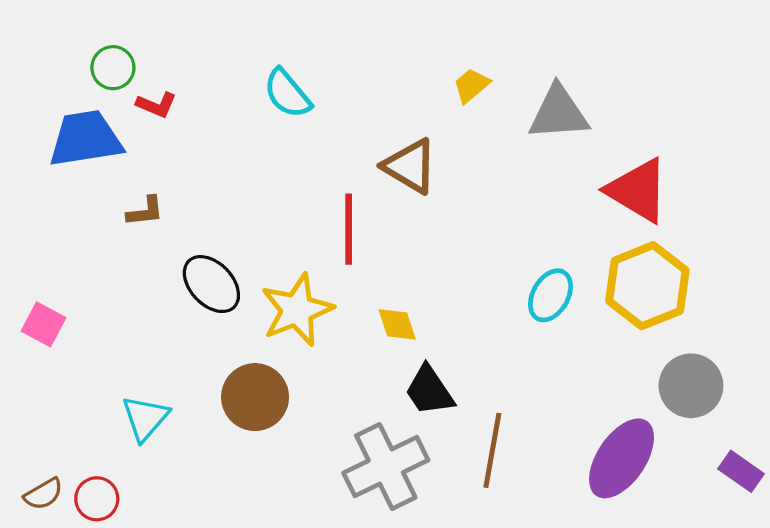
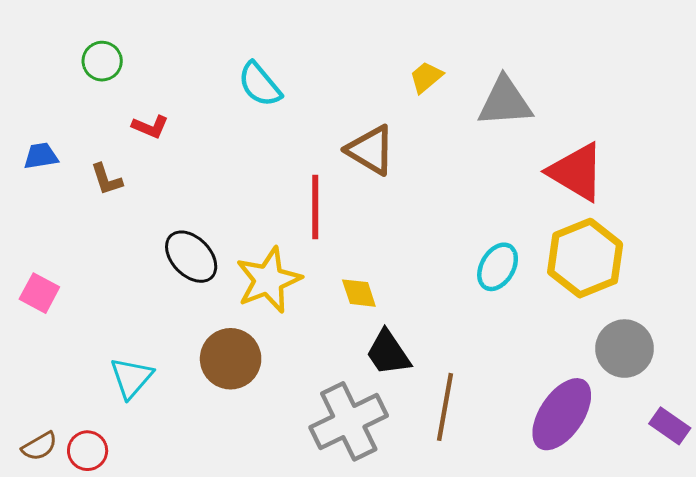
red L-shape: (157, 105) -> (150, 127), moved
blue trapezoid: (85, 139) -> (41, 156), moved, size x0.5
brown L-shape: (145, 211) -> (107, 179), moved, turned 78

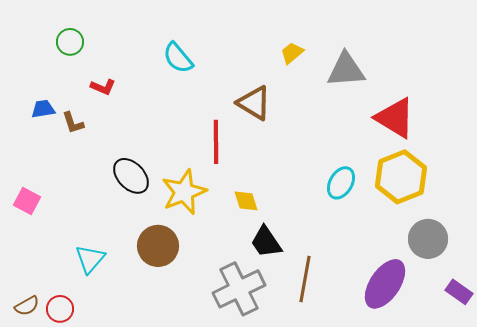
blue trapezoid: (41, 156) -> (43, 109), moved

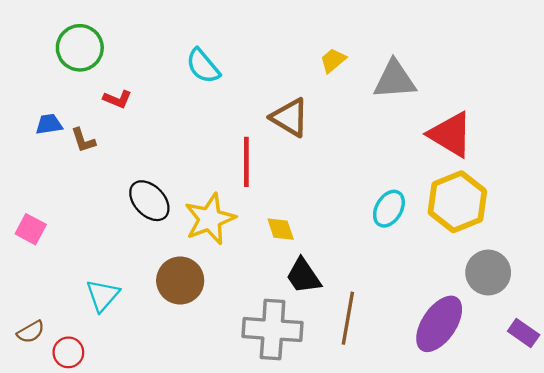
green circle: (70, 42) -> (80, 48), size x1.5
gray cross: (239, 289) -> (273, 330), turned 30
brown semicircle: (27, 306) -> (31, 332), moved

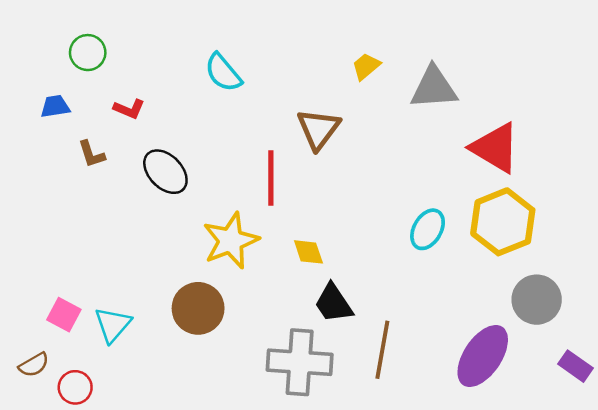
green circle: (80, 48) -> (88, 53), size x0.7
brown triangle: (290, 117) -> (318, 129), turned 36
blue trapezoid: (49, 124) -> (55, 106), moved
black ellipse: (149, 201) -> (165, 172), moved
pink square: (31, 229) -> (64, 315), moved

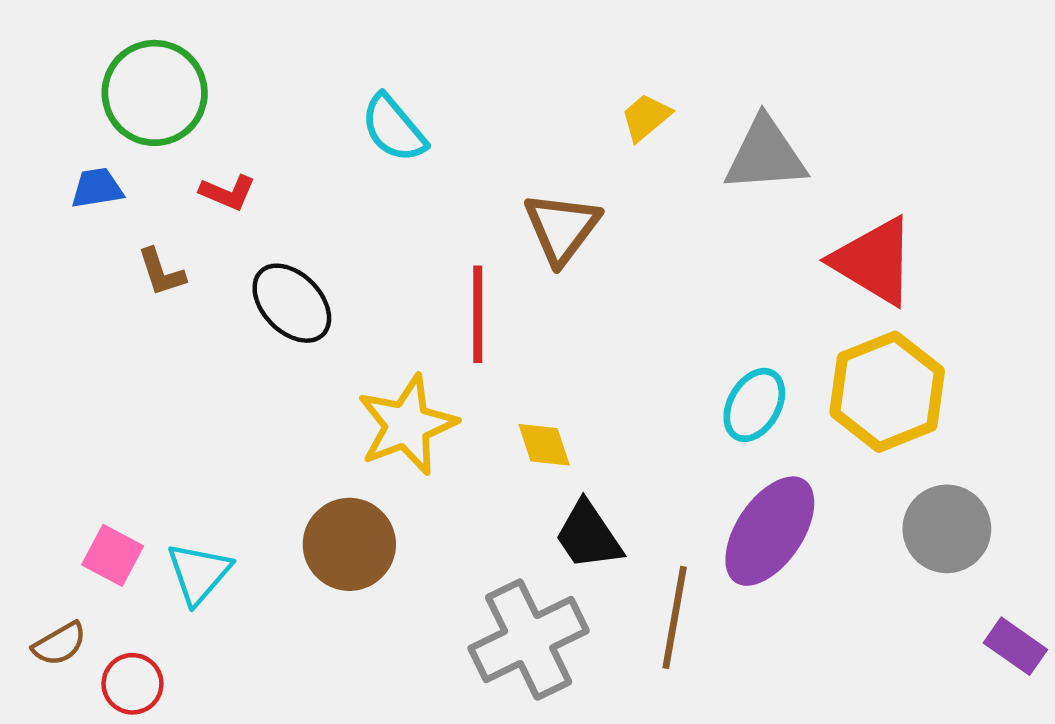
green circle: (88, 53) -> (155, 93), size x1.6
purple ellipse: (483, 356) -> (770, 531), moved
gray cross: (300, 362) -> (529, 640), turned -30

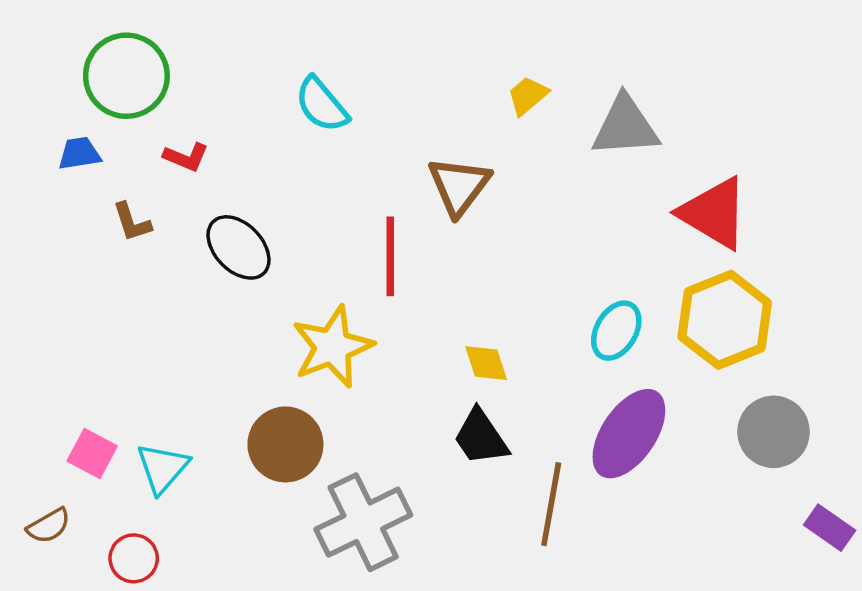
yellow diamond: (544, 445) -> (486, 363), moved
gray cross: (529, 640) -> (363, 522), moved
red circle: (132, 684) -> (134, 558), moved

